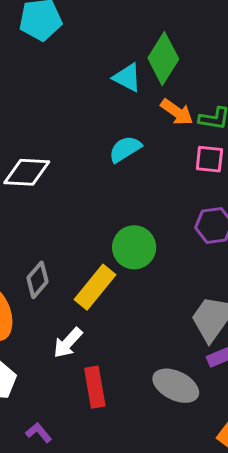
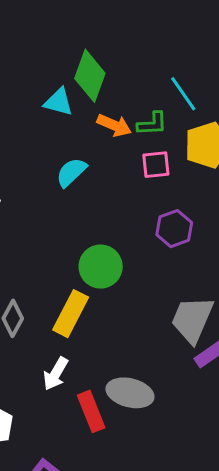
gray ellipse: (176, 386) -> (130, 393), moved

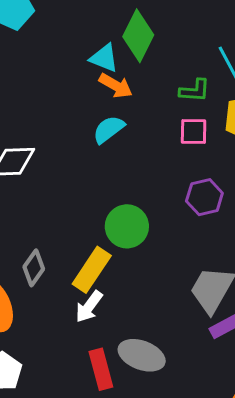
orange arrow: (114, 125) -> (116, 86), moved
white arrow: (56, 374) -> (89, 307), moved

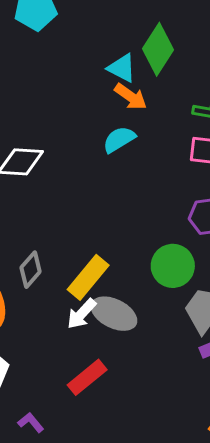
green circle: (127, 226) -> (173, 266), moved
gray ellipse: (142, 355) -> (114, 314), moved
red rectangle: (101, 369) -> (87, 377), turned 60

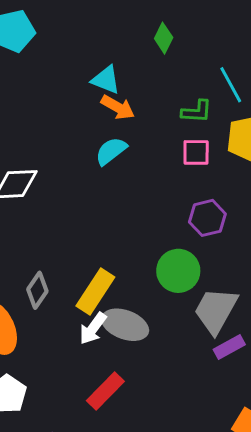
green diamond: (158, 49) -> (164, 38), moved, size x0.6

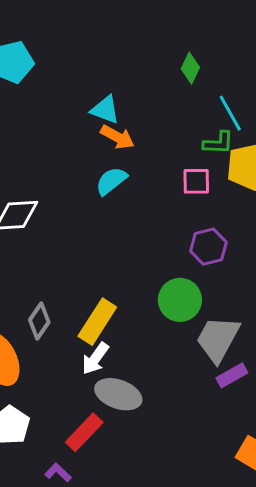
green diamond: (164, 38) -> (190, 68), moved
green L-shape: (197, 111) -> (218, 143), moved
gray ellipse: (125, 325) -> (118, 394), moved
red rectangle: (105, 391) -> (84, 432), moved

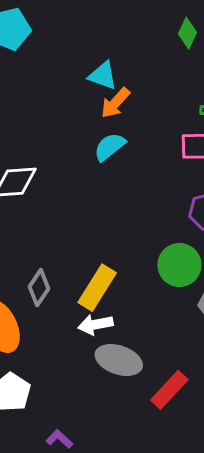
orange arrow: (117, 137) -> (115, 103), turned 104
white arrow: (95, 359) -> (95, 325), turned 44
red rectangle: (84, 432) -> (169, 390), moved

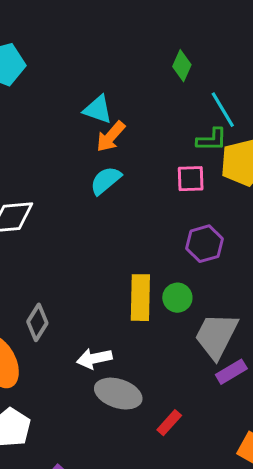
green circle: (179, 265) -> (177, 298), size x0.7
yellow rectangle: (97, 288) -> (140, 298), moved, turned -30
red rectangle: (169, 390) -> (169, 423), size x0.7

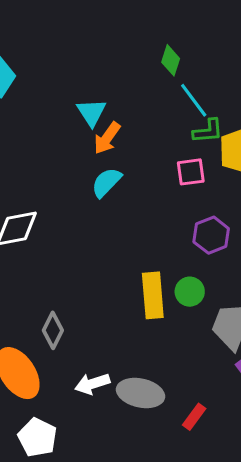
cyan triangle: (98, 109) -> (91, 112), turned 44
cyan line: (223, 110) -> (194, 100), moved
white arrow: (94, 358) -> (92, 384), moved

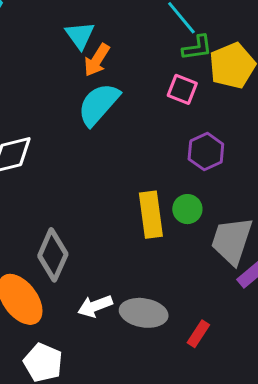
pink square: (191, 172) -> (182, 89), turned 32
cyan semicircle: (106, 182) -> (99, 104), size x1.4
gray diamond: (53, 330) -> (53, 255), size x1.4

